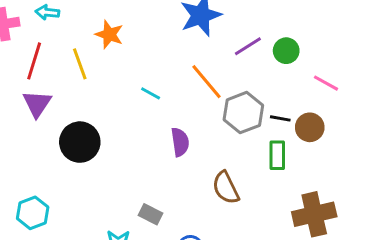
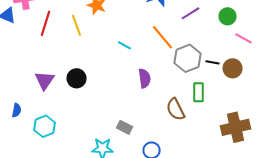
green circle: (286, 51) -> (228, 16), moved
purple triangle: (37, 104) -> (44, 80), moved
black circle: (80, 142) -> (76, 78), size x0.7
green rectangle: (277, 155) -> (198, 92), moved

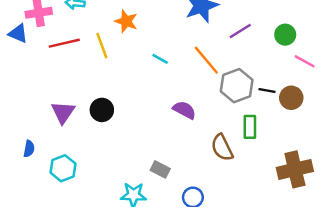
red line: (46, 23) -> (64, 43), turned 60
cyan line: (124, 45) -> (160, 59), moved
purple semicircle: (144, 78) -> (184, 110), turned -54

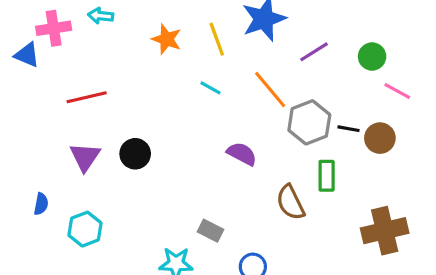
red line: (64, 43) -> (87, 97), moved
yellow line: (102, 46) -> (217, 39), moved

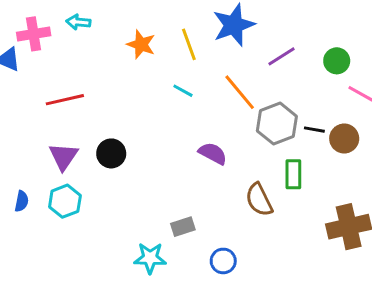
cyan hexagon: (85, 229) -> (65, 201), moved
gray rectangle: (210, 231) -> (183, 227), turned -45

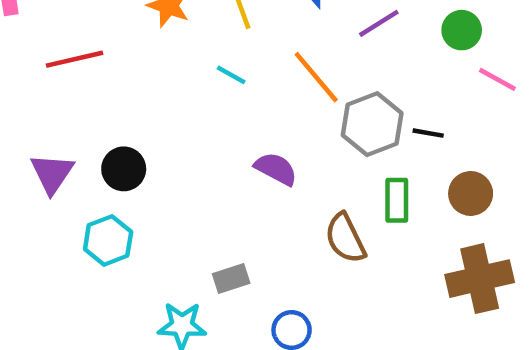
red line: (65, 100) -> (74, 59), moved
brown circle: (344, 138) -> (471, 193), moved
cyan hexagon: (65, 201) -> (108, 240), moved

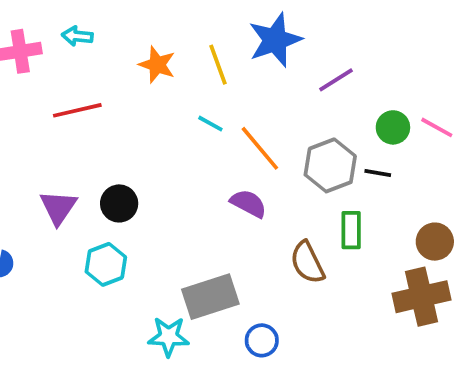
green circle: (462, 30) -> (393, 127), moved
orange line: (316, 77) -> (260, 148), moved
brown circle: (471, 193) -> (435, 242), moved
gray rectangle: (231, 279) -> (210, 297), size x1.8

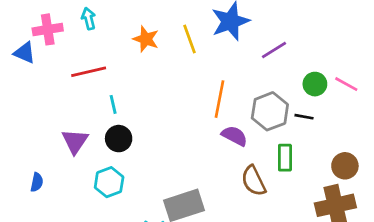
cyan arrow: (77, 36) -> (89, 19), turned 70
cyan line: (210, 124) -> (113, 104), moved, turned 48
orange line: (260, 148) -> (219, 99), turned 51
purple semicircle: (248, 203) -> (234, 136), moved

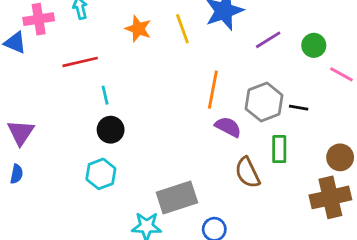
green circle: (315, 84) -> (314, 45), moved
purple triangle: (75, 141) -> (21, 132), moved
blue semicircle: (37, 182) -> (17, 174), moved

